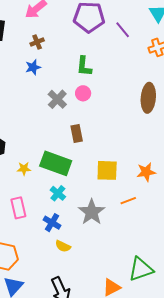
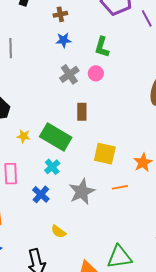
blue star: (33, 67) -> (63, 40), moved
orange star: (146, 172) -> (143, 162), turned -30
yellow semicircle: (63, 246) -> (58, 232), moved

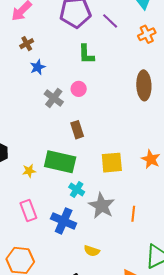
green L-shape: (102, 47) -> (86, 54), moved
cyan cross: (52, 167) -> (77, 189), moved
orange line: (120, 187) -> (133, 214), moved, turned -56
blue cross: (41, 194) -> (64, 221), size x1.4

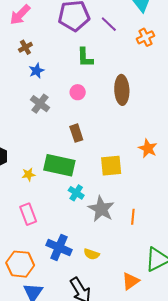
brown ellipse: (144, 85) -> (122, 90), moved
gray cross: (54, 98) -> (40, 104), moved
orange star: (151, 159) -> (148, 148), moved
blue cross: (64, 221) -> (59, 247), moved

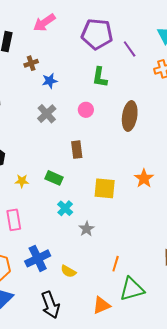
brown cross: (25, 47) -> (31, 63), moved
green rectangle: (59, 165) -> (54, 178), size x0.6
gray star: (101, 209) -> (87, 229), size x0.6
orange line: (133, 217) -> (116, 264), moved
blue cross: (59, 247) -> (38, 258), turned 30

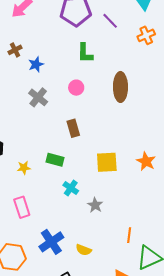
orange star: (144, 178) -> (146, 161), moved

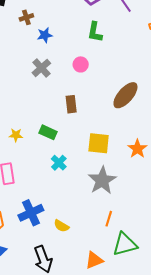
brown ellipse: (120, 87) -> (125, 95), moved, turned 32
gray star: (95, 205) -> (102, 180), moved, size x1.8

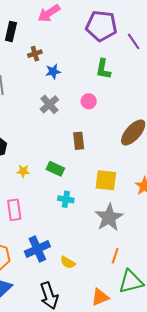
cyan cross: (59, 163) -> (66, 199), turned -35

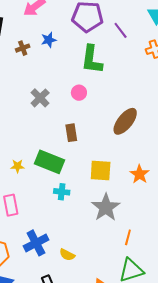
green L-shape: (103, 69) -> (92, 60), size x1.4
blue star: (53, 72) -> (49, 40), moved
green rectangle: (55, 169) -> (49, 162), size x1.6
orange line: (115, 256) -> (128, 237), moved

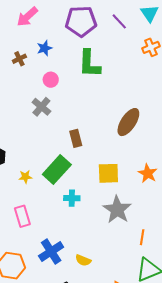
purple line: (121, 30) -> (119, 21), moved
pink circle: (79, 93) -> (51, 80), moved
green rectangle: (49, 162) -> (57, 170), turned -64

